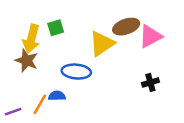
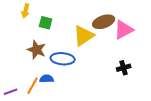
green square: (56, 28) -> (46, 23), turned 32
yellow arrow: (31, 39) -> (26, 11), moved, size x0.6
brown star: (26, 61) -> (37, 50), moved

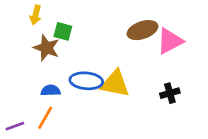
yellow triangle: (84, 36) -> (115, 84), moved, turned 45
brown star: (37, 50) -> (46, 48), moved
blue semicircle: (47, 79) -> (51, 90), moved

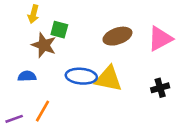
brown ellipse: (143, 30) -> (117, 36), moved
blue semicircle: (51, 90) -> (27, 76), moved

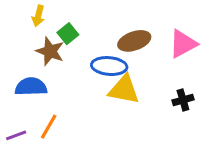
green square: (59, 30) -> (68, 34), turned 36
blue semicircle: (27, 76) -> (31, 87), size x1.5
blue ellipse: (81, 76) -> (109, 66), moved

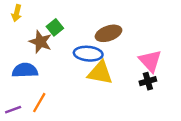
yellow arrow: (38, 16) -> (17, 13), moved
pink triangle: (183, 44) -> (150, 61), moved, turned -45

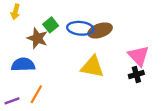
blue ellipse: (88, 54) -> (80, 28), moved

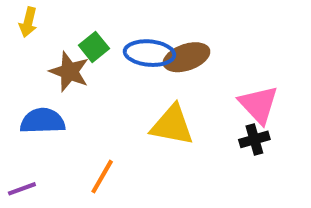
orange line: (36, 94) -> (102, 177), moved

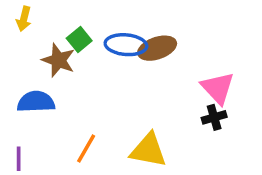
yellow triangle: (172, 125) -> (148, 150), moved
purple line: (22, 189) -> (19, 159), turned -70

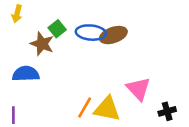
pink triangle: (218, 88) -> (138, 89), moved
black cross: (214, 117) -> (167, 111), moved
orange line: (86, 148) -> (85, 108), moved

